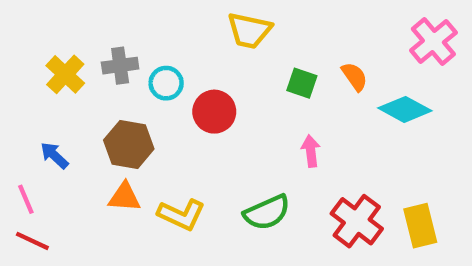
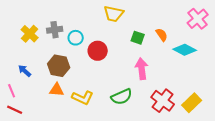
pink arrow: (311, 151) -> (142, 69), size x1.5
yellow rectangle: (420, 226) -> (192, 103), turned 60

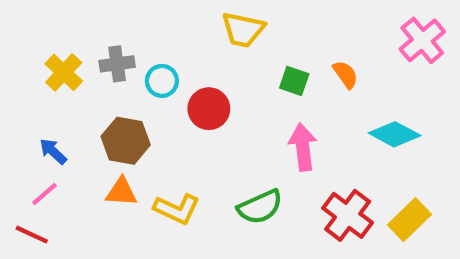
cyan diamond: (185, 50) -> (395, 134), moved
pink line: (12, 91) -> (44, 194), moved, turned 72

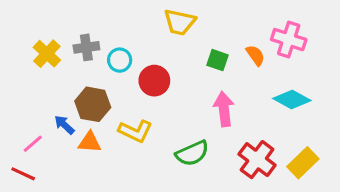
pink cross: (422, 40) -> (289, 40), moved, turned -32
blue arrow: (53, 151) -> (64, 125), moved
yellow L-shape: (177, 209) -> (135, 131), moved

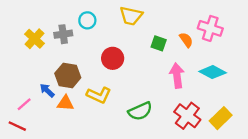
cyan circle: (120, 60) -> (87, 20), moved
pink arrow: (224, 109) -> (177, 76), moved

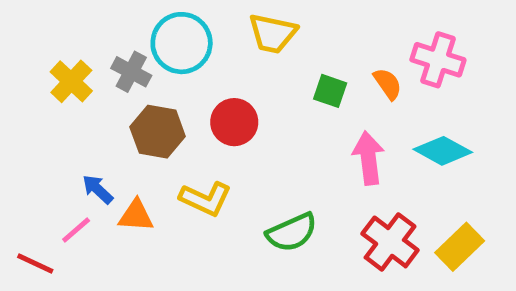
cyan circle: (87, 20) -> (182, 43), size x1.6
gray cross: (63, 34) -> (131, 72), turned 36
brown hexagon: (68, 76) -> (158, 132), moved
pink line: (24, 104) -> (76, 230), moved

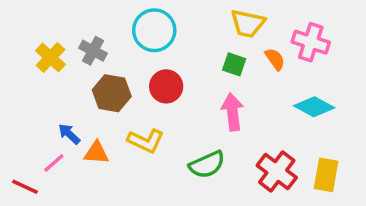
yellow trapezoid: (273, 33) -> (248, 23), moved
cyan circle: (182, 43) -> (154, 30), moved
pink arrow: (368, 158) -> (232, 112), moved
yellow rectangle: (460, 247) -> (326, 175), turned -36

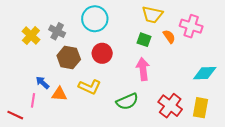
cyan diamond: (314, 107) -> (205, 73), moved, turned -30
pink line: (54, 163) -> (33, 100), turned -40

